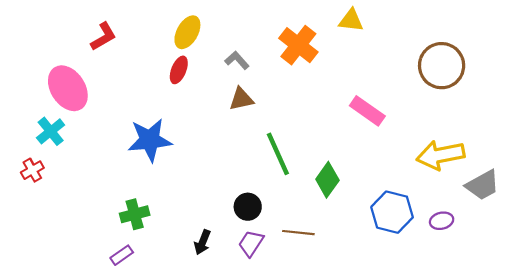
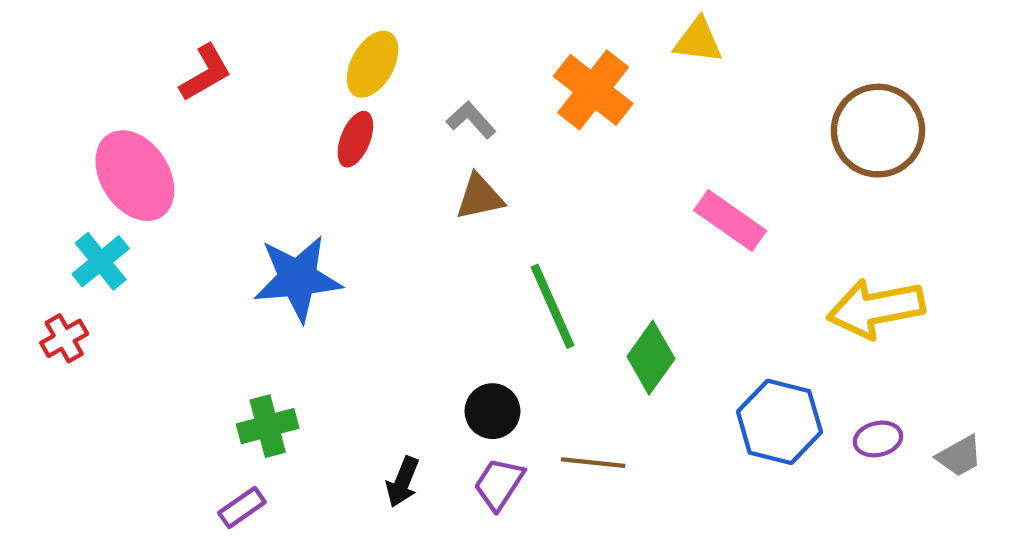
gray trapezoid: (482, 185) -> (959, 456), moved, size x0.7

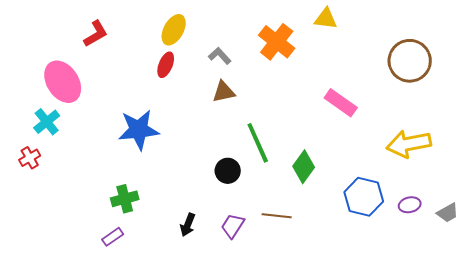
black circle: (492, 411) -> (228, 171), moved

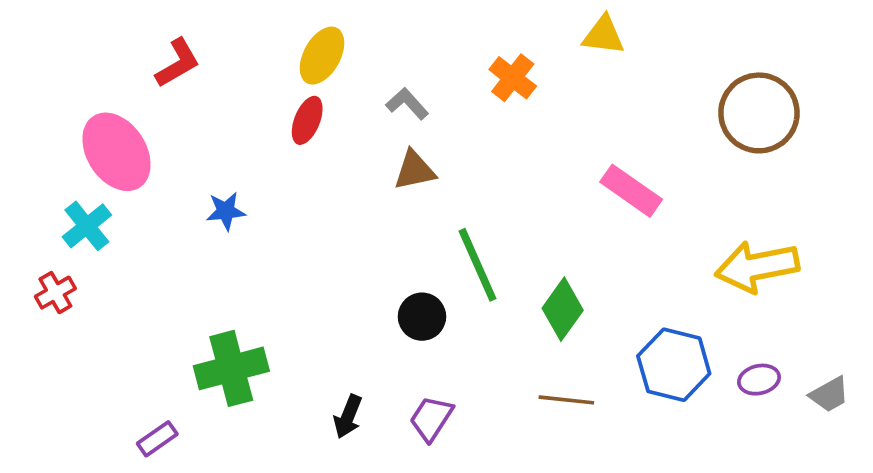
orange cross: (277, 42) -> (513, 78), size x0.7
blue star: (139, 130) -> (226, 211), moved, size x0.5
green cross: (125, 199) -> (231, 368), size x1.4
brown line: (277, 216) -> (566, 400), moved
purple rectangle: (113, 237) -> (157, 439), moved

